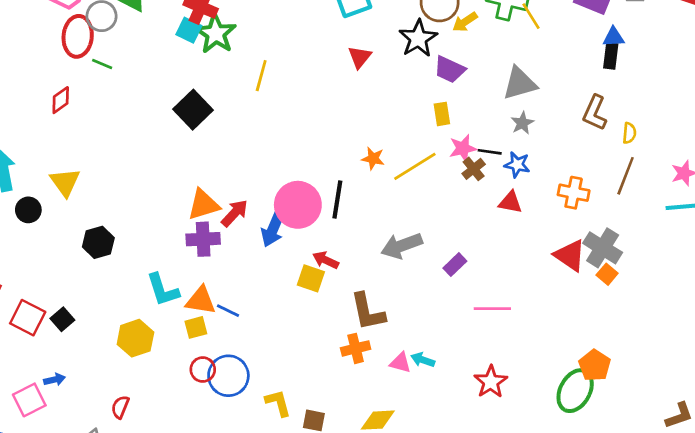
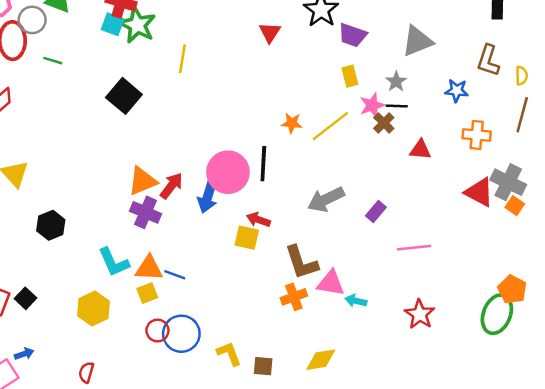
green line: (102, 64) -> (53, 61), moved
gray star: (522, 123) -> (396, 82), moved
blue star: (517, 165) -> (457, 91), moved
purple cross: (203, 239) -> (145, 212), turned 32
pink triangle: (400, 363) -> (331, 283), moved, size x1.4

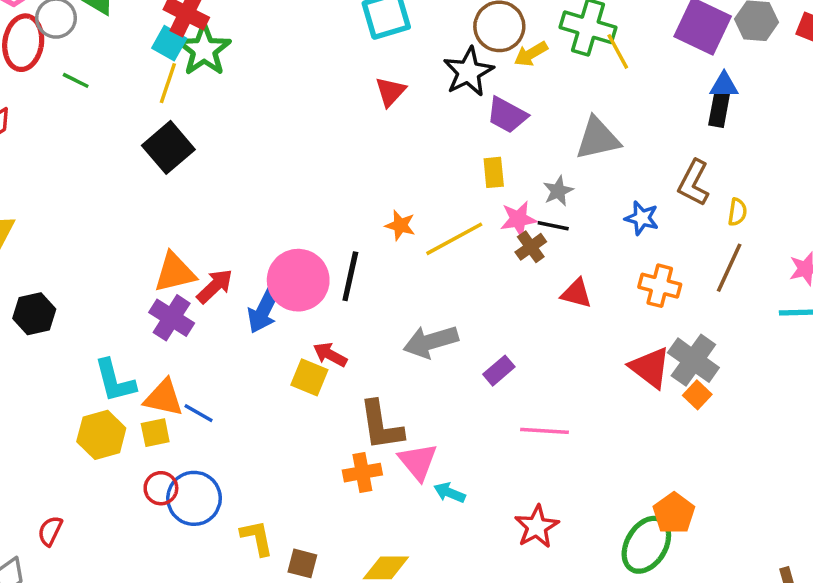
yellow line: (182, 59) -> (168, 83), moved
pink triangle: (331, 283) -> (418, 462), turned 32
yellow hexagon: (94, 309) -> (101, 435), moved

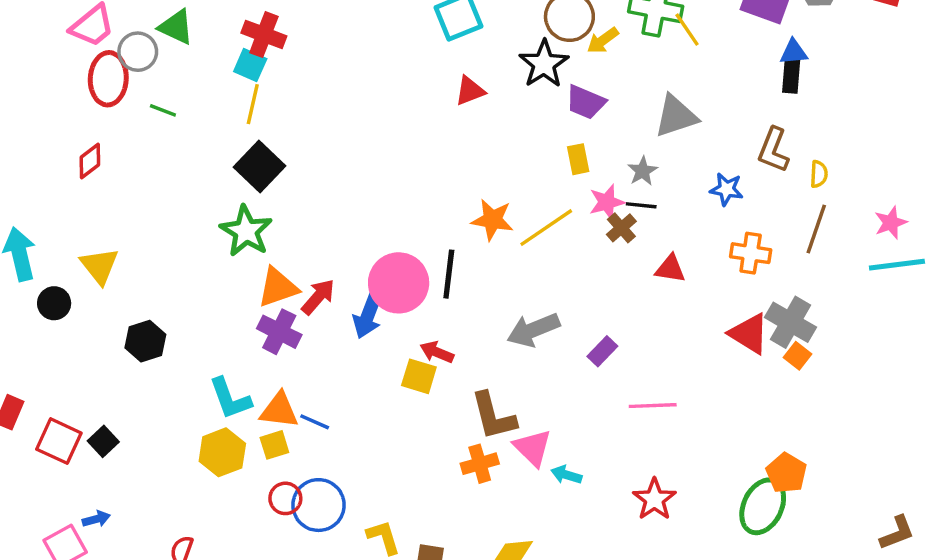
green star: (204, 50) -> (246, 231), moved
red triangle: (390, 92) -> (470, 91), turned 32
orange star: (400, 225) -> (492, 220), size x1.4

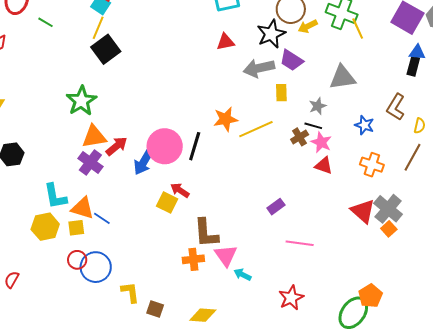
black square: (260, 166) -> (106, 49), moved
pink star: (607, 202) -> (321, 142), moved, turned 30
orange star: (492, 220) -> (226, 119), turned -30
gray arrow: (533, 330) -> (259, 68), moved

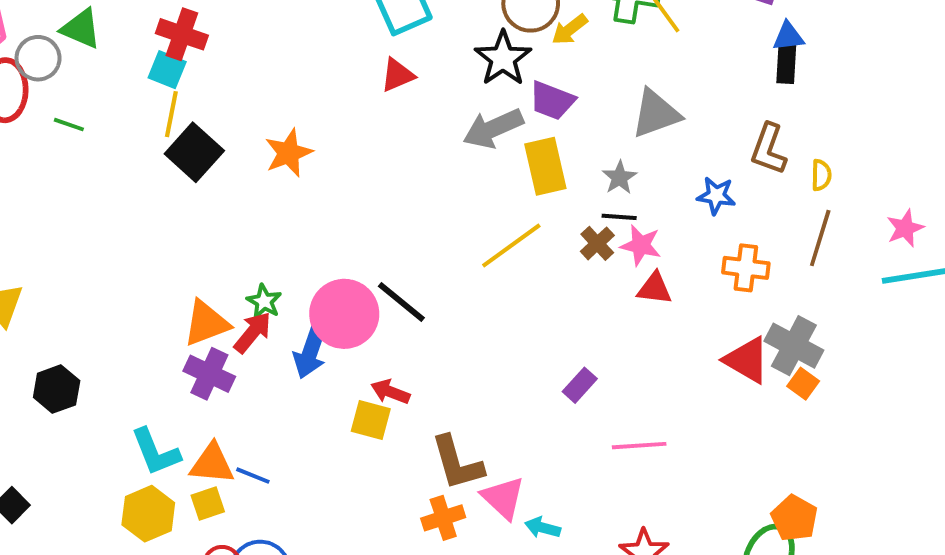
red triangle: (226, 42) -> (397, 75), moved
yellow rectangle: (281, 93) -> (545, 166), size x1.6
green star: (81, 101) -> (264, 301), moved, size x0.6
orange star: (226, 119) -> (289, 153), moved
black line: (195, 146) -> (401, 302), turned -56

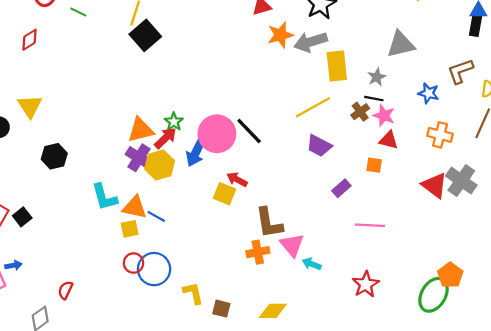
purple trapezoid: (552, 101) -> (319, 146), moved
brown L-shape: (769, 149) -> (460, 71), turned 44
orange star: (289, 153) -> (280, 35), moved
orange square: (803, 384) -> (374, 165), moved, turned -35
yellow hexagon: (148, 514) -> (160, 165), moved

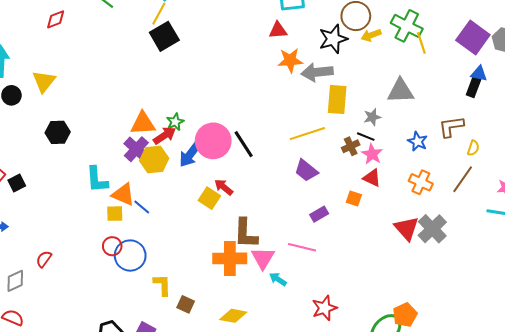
pink line: (370, 225) -> (302, 247), moved
orange cross: (258, 252) -> (230, 258), size x1.5

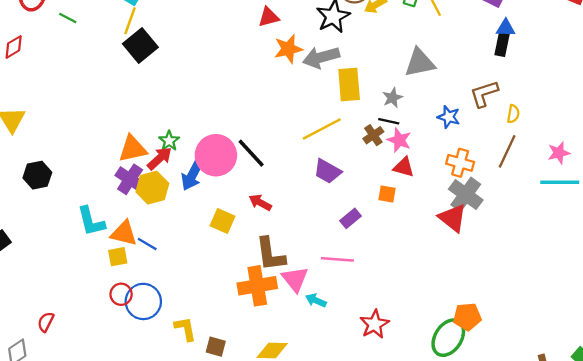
red arrow: (224, 187) -> (260, 202), moved
gray cross: (432, 229) -> (466, 195), moved
orange pentagon: (405, 315) -> (467, 317), turned 30

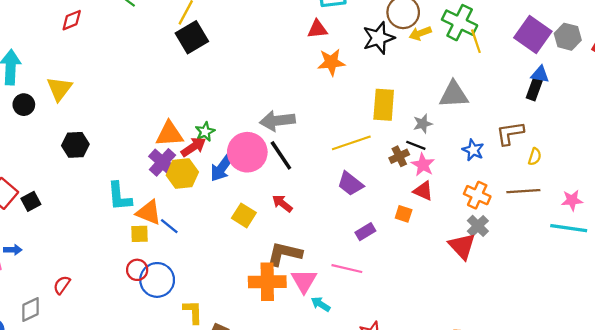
gray arrow: (321, 57) -> (277, 121), moved
brown line: (507, 151) -> (523, 191), turned 52
gray cross: (466, 195) -> (478, 226), size x0.7
brown L-shape: (270, 254) -> (284, 254), turned 102

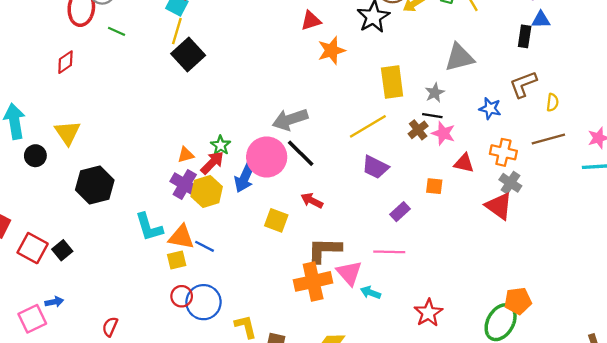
black rectangle: (534, 89) -> (525, 36), moved
orange triangle: (169, 134) -> (186, 155), size x0.6
black hexagon: (75, 145) -> (95, 185), size x1.4
red triangle: (423, 191) -> (464, 163), moved

